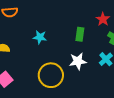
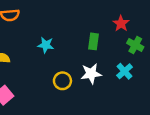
yellow circle: (51, 75) -> (62, 81), moved, size x0.6

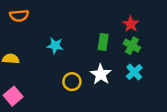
green cross: (135, 45) -> (132, 46), moved
white star: (91, 74) -> (101, 74), turned -30

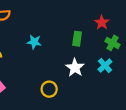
green cross: (132, 46) -> (113, 43), moved
yellow circle: (72, 82) -> (49, 89), moved

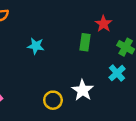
red star: (102, 23) -> (103, 24), moved
white star: (75, 68) -> (83, 90), moved

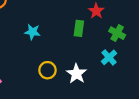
yellow circle: (53, 100) -> (47, 70), moved

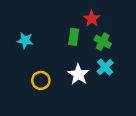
green cross: (117, 33) -> (103, 42), moved
white star: (77, 74) -> (78, 74), moved

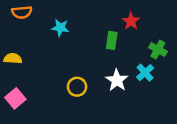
cyan star: (25, 40) -> (60, 28), moved
green cross: (103, 42) -> (158, 49), moved

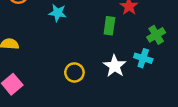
green cross: (158, 49) -> (156, 35), turned 30
cyan cross: (145, 73) -> (143, 58), turned -30

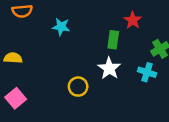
white star: (115, 66) -> (109, 68), moved

